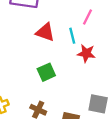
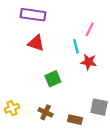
red triangle: (45, 32) -> (36, 43), moved

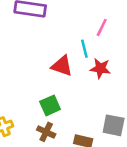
red triangle: (36, 43) -> (62, 66), moved
green square: (53, 79) -> (50, 105), moved

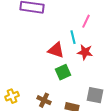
green square: (50, 105) -> (63, 72), moved

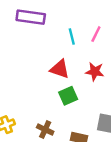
cyan line: (73, 37) -> (72, 36), moved

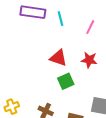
cyan line: (72, 36) -> (61, 19), moved

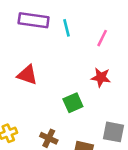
red triangle: (58, 58) -> (27, 75), moved

